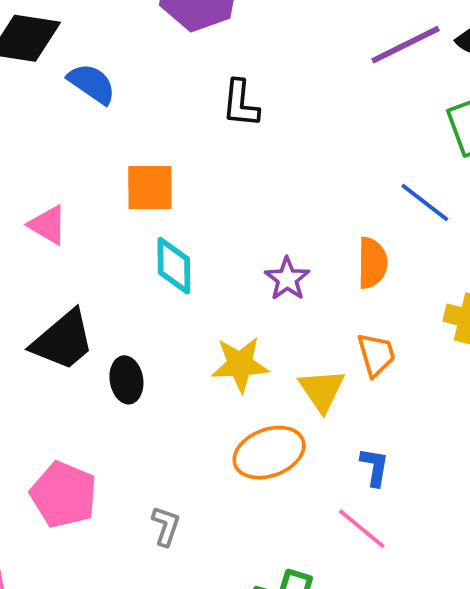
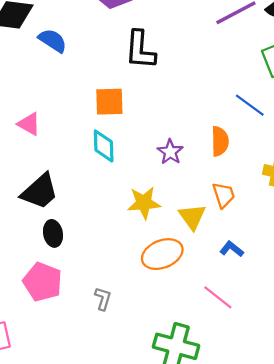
black L-shape: (241, 104) -> (140, 50), size x1.4
orange square: (150, 187) -> (109, 102), moved
black ellipse: (126, 380) -> (53, 233), moved
blue L-shape: (375, 467) -> (232, 249), moved, turned -60

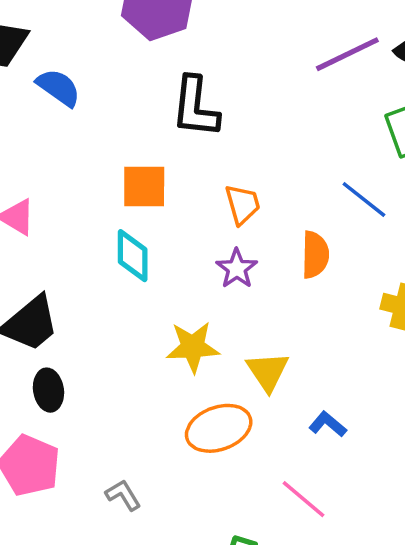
orange trapezoid: (224, 195) -> (243, 204), moved
gray L-shape: (103, 299) -> (123, 495), turned -50

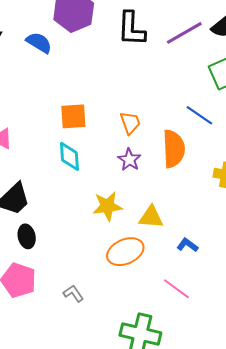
blue semicircle: (58, 88) -> (39, 43), moved
black L-shape: (195, 107) -> (131, 29), moved
orange semicircle: (315, 255) -> (174, 149), size x1.4
yellow triangle: (268, 371) -> (151, 217), turned -48

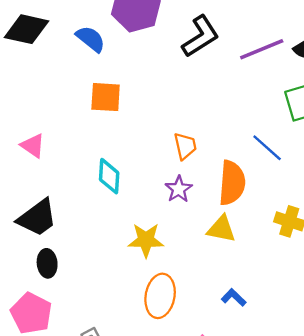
black L-shape: (131, 29) -> (201, 36), turned -132
orange square: (73, 116) -> (106, 97), moved
yellow triangle: (151, 217) -> (221, 229), moved
orange ellipse: (125, 252) -> (160, 296), turned -63

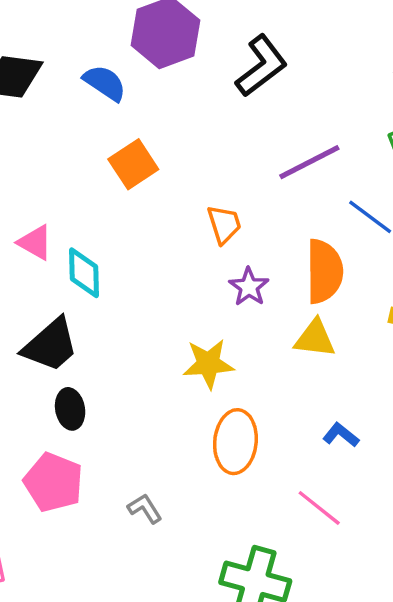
purple line: (262, 49) -> (309, 162), moved
orange square: (106, 97) -> (133, 164), turned -32
orange trapezoid: (185, 146) -> (224, 224), moved
cyan diamond: (109, 176) -> (84, 273), moved

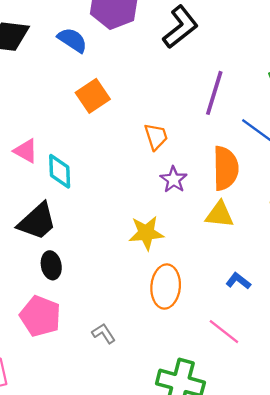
purple line: (309, 162) -> (214, 93), turned -45

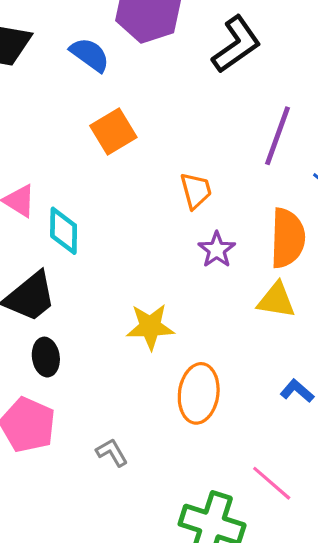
yellow star: (146, 233) -> (150, 327), moved
pink line: (224, 332) -> (272, 483), moved

